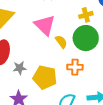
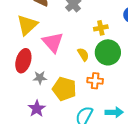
yellow cross: (86, 15) -> (101, 28), moved
pink triangle: (45, 25) -> (53, 42), moved

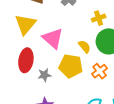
orange cross: (95, 81) -> (100, 71), turned -35
yellow pentagon: (64, 89) -> (71, 66), moved

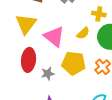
yellow cross: (99, 18) -> (99, 14), turned 32
yellow semicircle: (85, 47) -> (83, 33), moved, turned 88

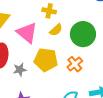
yellow cross: (99, 14) -> (49, 11), moved

